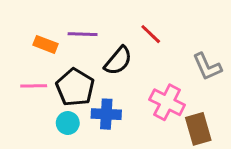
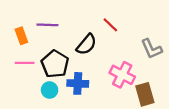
purple line: (83, 34) -> (47, 25), moved
orange rectangle: (46, 44) -> (21, 36), moved, turned 49

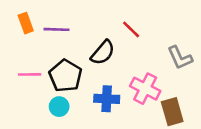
orange rectangle: (21, 36) -> (26, 23), moved
blue cross: (78, 83) -> (107, 99), moved

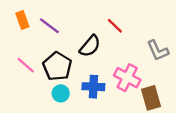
purple line: (57, 29) -> (49, 26), turned 35
pink line: (30, 74) -> (26, 65), turned 42
cyan circle: (59, 107) -> (61, 93), moved

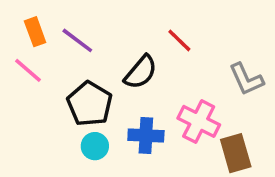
pink line: (26, 65) -> (28, 70), moved

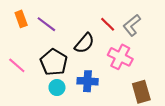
pink line: (28, 70) -> (17, 65), moved
gray L-shape: (246, 79) -> (132, 25), moved, turned 75
pink cross: (199, 121) -> (120, 57), moved

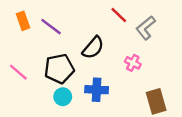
red line: (108, 24) -> (119, 15), moved
pink cross: (120, 57) -> (133, 63), size x0.6
black pentagon: (54, 62) -> (59, 69), turned 30

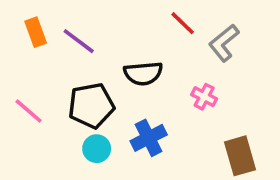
black semicircle: (93, 48) -> (143, 73), turned 45
blue cross: (97, 90) -> (149, 138), turned -30

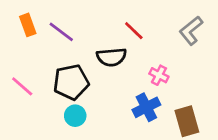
red line: (183, 23) -> (134, 31), moved
gray L-shape: (224, 43) -> (191, 31), moved
blue cross: (149, 138) -> (146, 107), moved

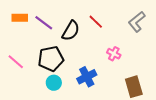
orange rectangle: (28, 25) -> (20, 18), turned -70
black semicircle: (111, 57) -> (71, 31), moved, turned -55
blue cross: (146, 107) -> (87, 77), moved

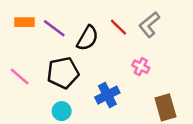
gray L-shape: (137, 22) -> (149, 25), moved
cyan circle: (54, 83) -> (62, 111), moved

